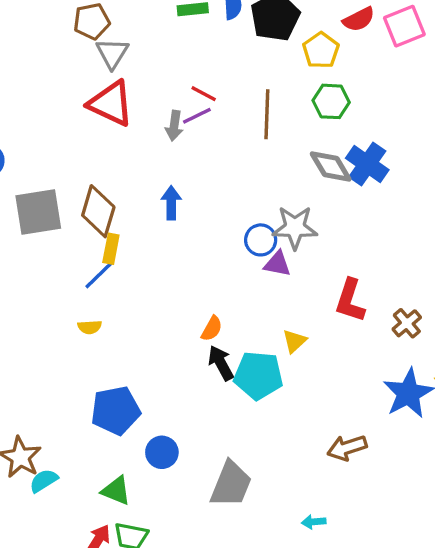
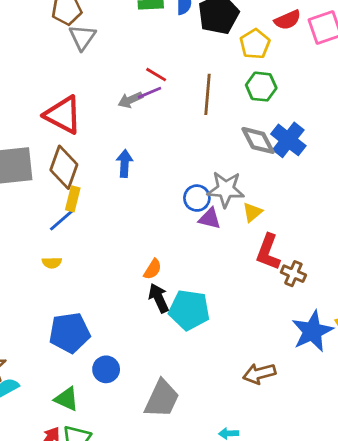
red triangle: (111, 103) -> (63, 115), moved
gray arrow: (174, 126) -> (130, 100), turned 55
brown cross: (407, 323) -> (293, 274), moved, turned -30
yellow triangle: (294, 341) -> (252, 212), moved

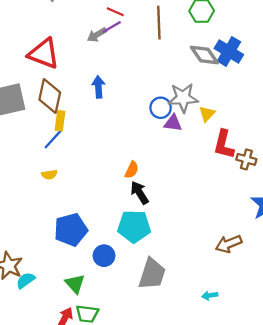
cyan pentagon: (189, 310) -> (134, 226), moved
green triangle: (67, 399) -> (75, 284), turned 30

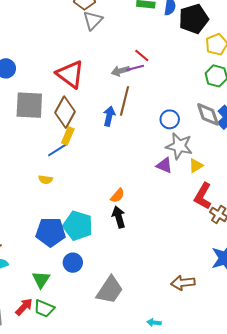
brown line: (159, 23) -> (124, 101), moved
blue circle: (161, 108) -> (170, 119), moved
cyan pentagon: (134, 226) -> (78, 226), moved

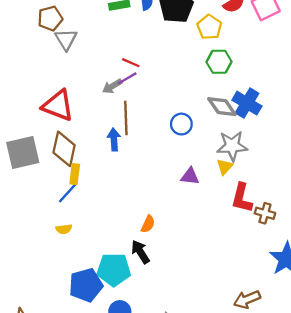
gray star: (179, 146) -> (232, 146), moved
black arrow: (119, 217) -> (140, 252), moved

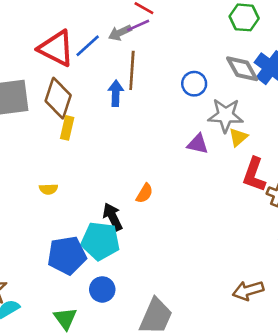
gray star: (232, 146) -> (226, 115), moved
blue line: (68, 192) -> (88, 46), moved
black arrow: (140, 252) -> (113, 217), moved

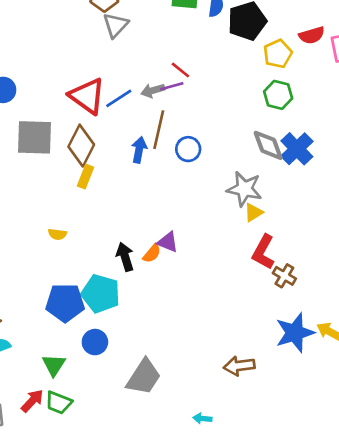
blue circle: (194, 84) -> (188, 149), moved
purple triangle: (198, 144) -> (168, 242), moved
black arrow: (113, 217) -> (125, 257), moved

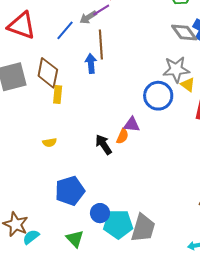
red triangle: (87, 96) -> (22, 26), moved
blue circle: (188, 149) -> (158, 96), moved, size x1.5
yellow triangle: (253, 213) -> (188, 85), turned -35
cyan pentagon: (101, 294) -> (118, 224), moved

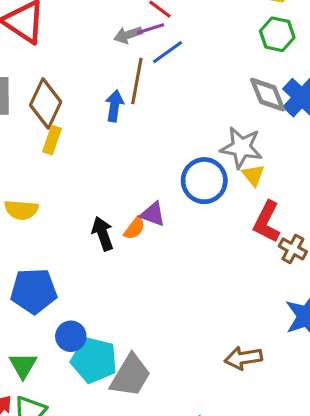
blue line: (65, 30) -> (167, 52), moved
yellow semicircle: (50, 142) -> (21, 210), size x1.5

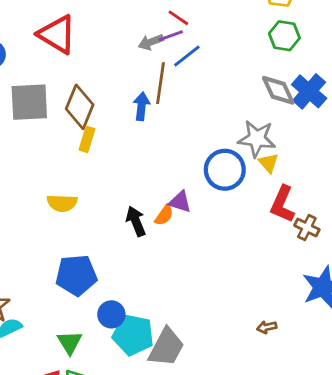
brown arrow: (243, 358) -> (267, 327), size x0.6

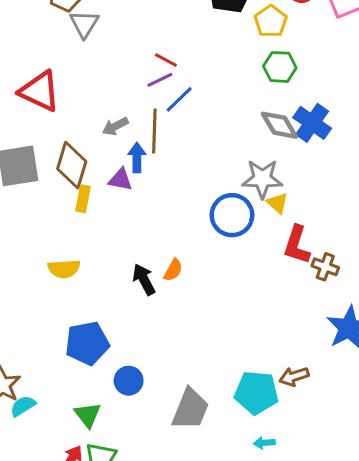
gray arrow: (151, 42) -> (115, 126), moved
purple triangle: (180, 202) -> (121, 180), moved
brown arrow: (267, 327) -> (294, 377), size x1.4
cyan pentagon: (133, 335) -> (256, 393), moved

